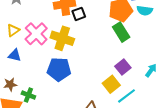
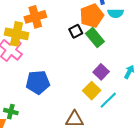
black square: (79, 14) -> (76, 31), moved
yellow cross: (62, 38) -> (17, 34), moved

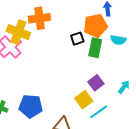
cyan semicircle: (116, 13) -> (118, 40), moved
green rectangle: (95, 37) -> (95, 48), turned 42
blue pentagon: (38, 82) -> (31, 106), moved

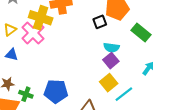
cyan semicircle: (118, 40) -> (111, 48), moved
green rectangle: (95, 48) -> (141, 33), moved, turned -60
purple square: (96, 83) -> (111, 61), moved

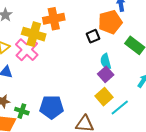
cyan semicircle: (111, 48) -> (106, 61), turned 70

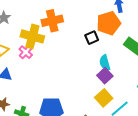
pink cross: (27, 50) -> (26, 52), size x0.6

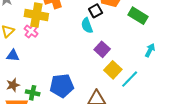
cyan semicircle: (105, 63) -> (87, 26), moved
purple square: (105, 76) -> (102, 49), moved

